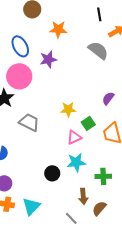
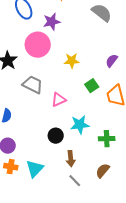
pink circle: (19, 76) -> (38, 45), moved
yellow star: (68, 109) -> (72, 61), moved
pink triangle: (74, 137) -> (59, 100), moved
brown arrow: (83, 196) -> (71, 159), moved

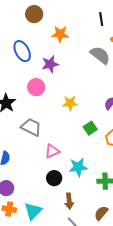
pink circle: (38, 45) -> (36, 87), size x0.7
pink triangle: (59, 100) -> (52, 151), moved

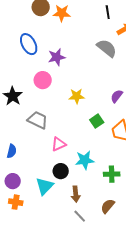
orange star: (60, 34) -> (62, 13), moved
cyan triangle: (33, 211) -> (45, 186), moved

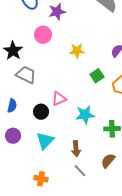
gray trapezoid: (38, 120) -> (26, 75), moved
black circle: (61, 171) -> (41, 112), moved
orange cross: (16, 202) -> (41, 179), moved

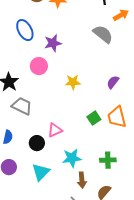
green square: (97, 76) -> (94, 118), moved
cyan star: (85, 115) -> (72, 158), moved
brown arrow: (76, 149) -> (82, 180), moved

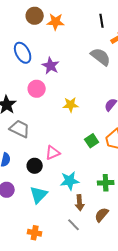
purple star: (53, 43) -> (51, 66), turned -30

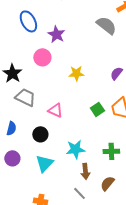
pink triangle: (53, 153) -> (55, 110), moved, turned 49

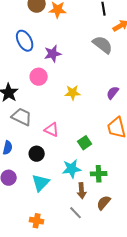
purple star: (56, 34) -> (53, 54), turned 30
green square: (97, 109) -> (85, 143), moved
green cross: (111, 151) -> (99, 174), moved

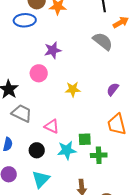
blue ellipse: (25, 41) -> (25, 20), moved, turned -65
green square: (85, 143) -> (85, 139), turned 32
cyan star: (72, 169) -> (67, 150), moved
green cross: (99, 174) -> (99, 155), moved

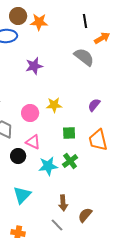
pink circle: (39, 73) -> (30, 113), moved
green square: (85, 139) -> (69, 133), moved
black circle: (37, 150) -> (18, 156), moved
green cross: (99, 155) -> (70, 161), moved, turned -35

